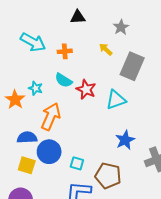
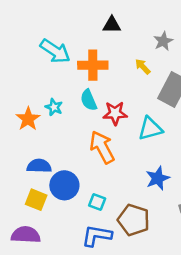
orange cross: (65, 51) -> (93, 65), size x1.6
cyan semicircle: (64, 80) -> (89, 100), turned 30
red star: (86, 89) -> (115, 113), turned -30
orange arrow: (51, 117) -> (102, 147), moved, turned -56

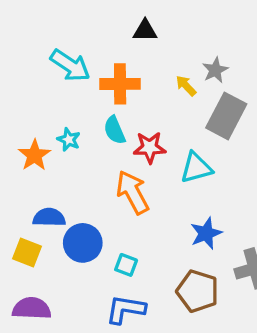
gray star: (163, 41) -> (215, 70), moved
yellow square: (36, 200) -> (27, 253), moved
brown pentagon: (134, 220) -> (198, 291), moved

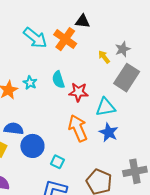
orange cross: (120, 84) -> (65, 39), moved, turned 30
orange arrow: (133, 192) -> (78, 128), moved
blue star: (206, 233) -> (109, 132), moved, turned -30

